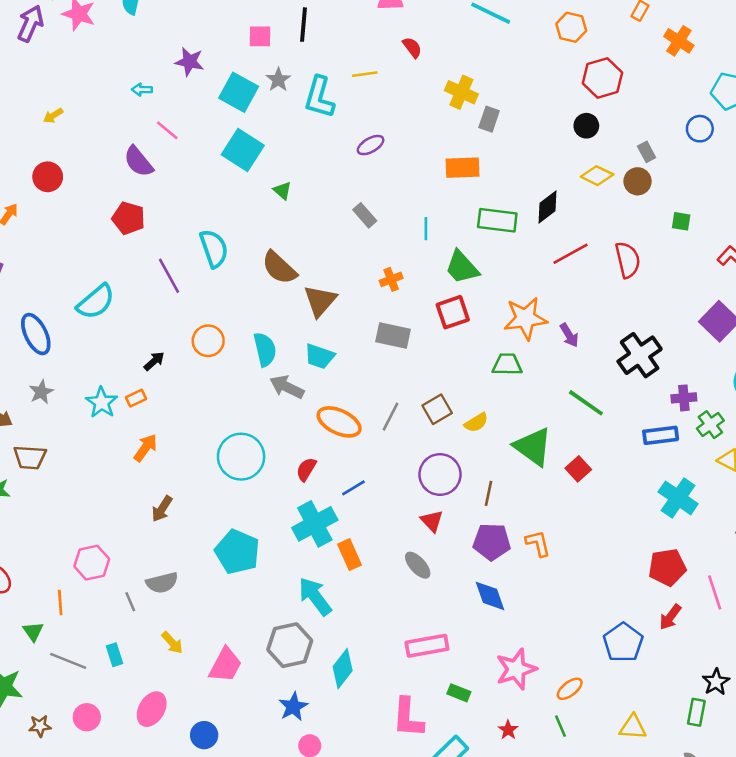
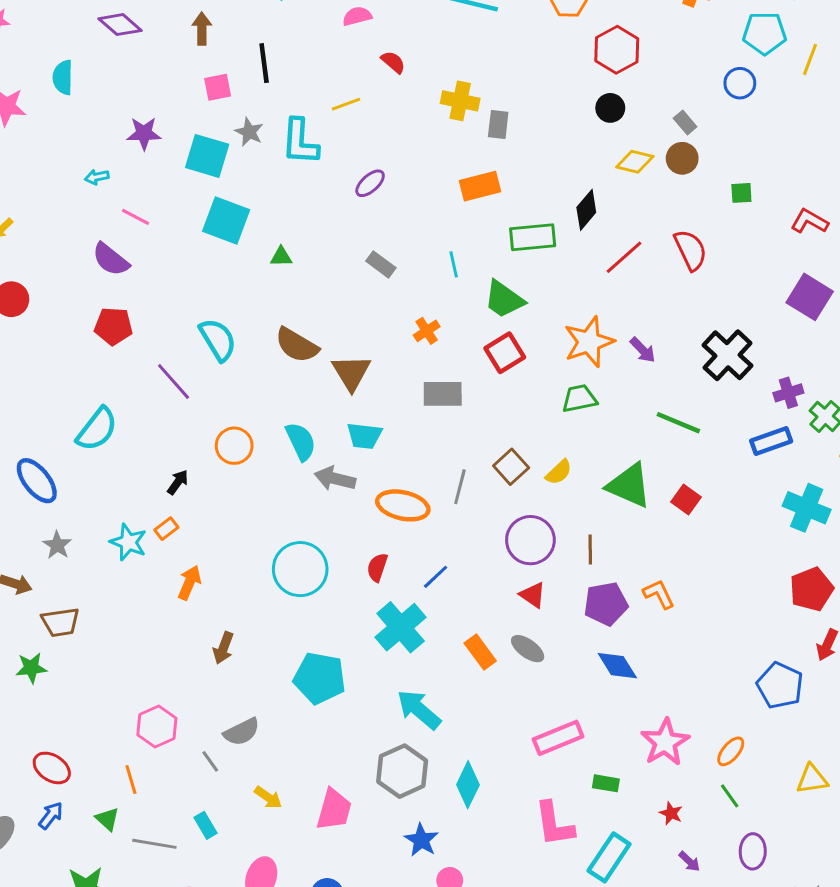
green triangle: (282, 191) -> (281, 257), turned -30
orange rectangle: (350, 555) -> (480, 652), moved

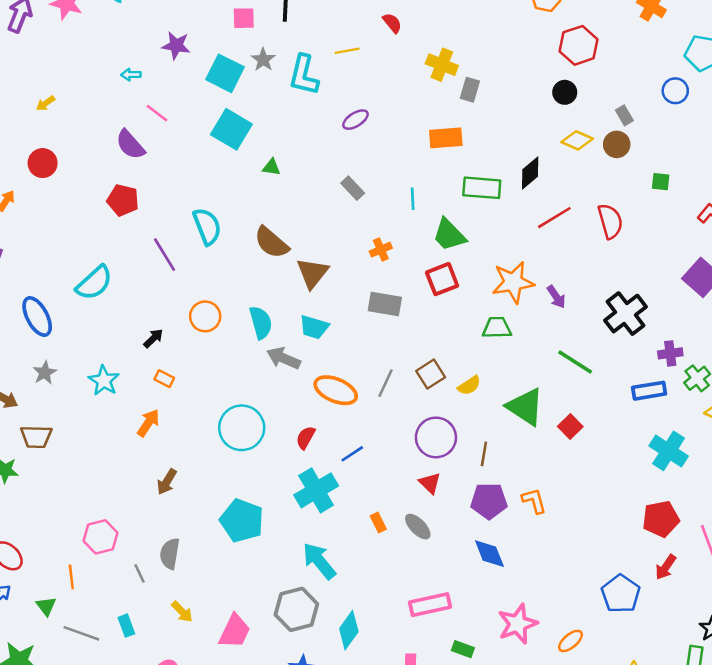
orange rectangle: (166, 529) -> (164, 379), moved, turned 54
orange rectangle: (480, 652) -> (378, 523), size x0.7
gray semicircle: (242, 732) -> (170, 554), turned 116

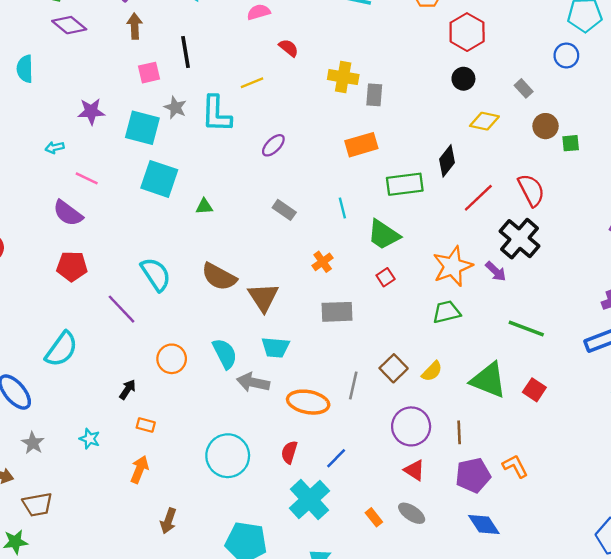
brown circle: (617, 144) -> (546, 126), moved
red square: (442, 279) -> (386, 277), size x0.6
black cross: (625, 314) -> (519, 239), moved
cyan star: (104, 381) -> (90, 439), size x0.7

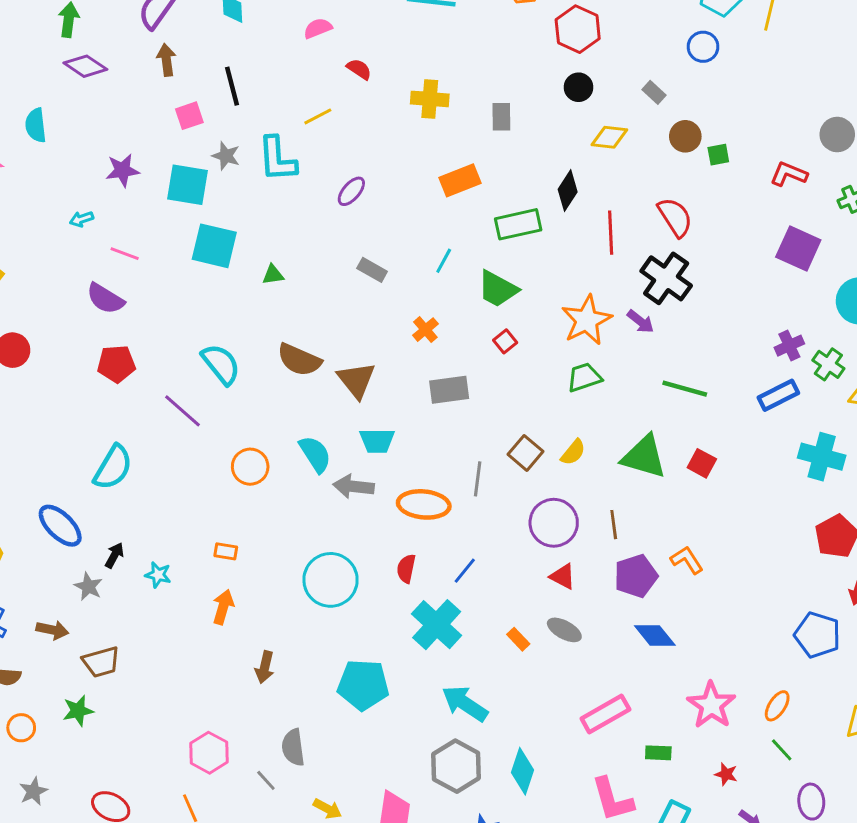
gray rectangle: (374, 95) -> (501, 117), moved
red line: (478, 198) -> (611, 233), turned -44
cyan line: (342, 208) -> (444, 261), turned 48
black arrow: (128, 389) -> (114, 555), moved

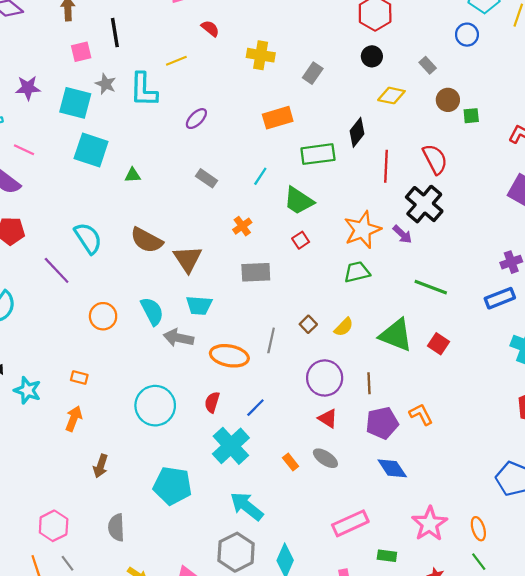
gray rectangle: (501, 117) -> (313, 73), turned 30
brown square: (525, 453) -> (308, 324), size x0.7
cyan star: (158, 575) -> (27, 390), size x1.4
orange ellipse: (777, 706) -> (478, 529), turned -55
gray line: (266, 780) -> (67, 563), moved

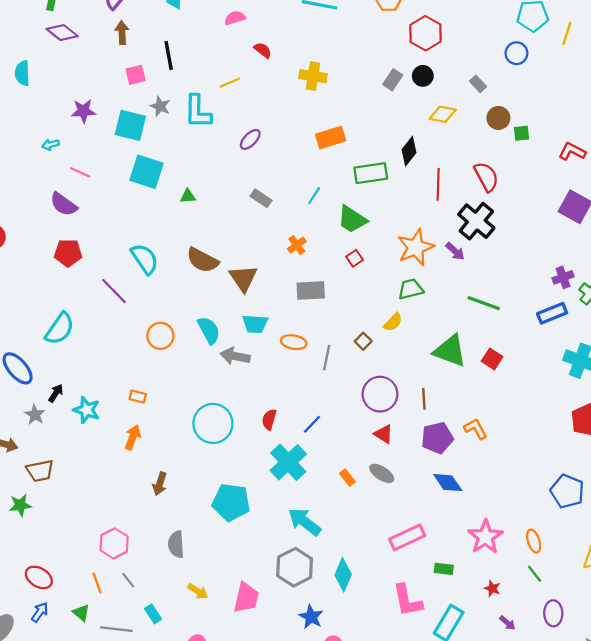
gray rectangle: (313, 73) -> (393, 80), moved
yellow semicircle: (344, 327) -> (393, 322), moved
orange ellipse: (229, 356) -> (294, 342), moved, size x0.7

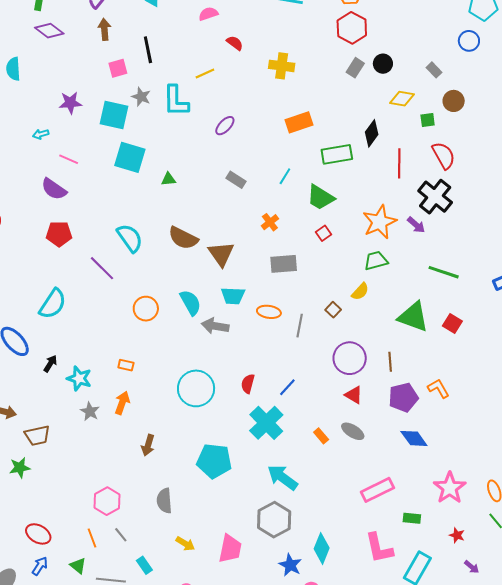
red hexagon: (425, 33) -> (352, 28), moved
green square: (522, 133) -> (428, 120), moved
gray star: (35, 415) -> (90, 411), moved
cyan diamond: (343, 575) -> (322, 548), moved

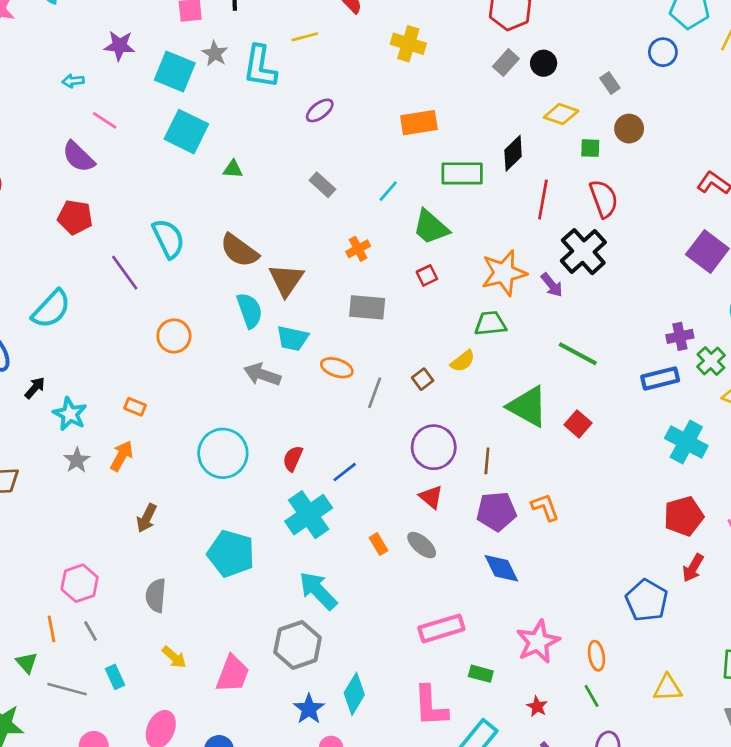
cyan semicircle: (190, 303) -> (250, 310), moved

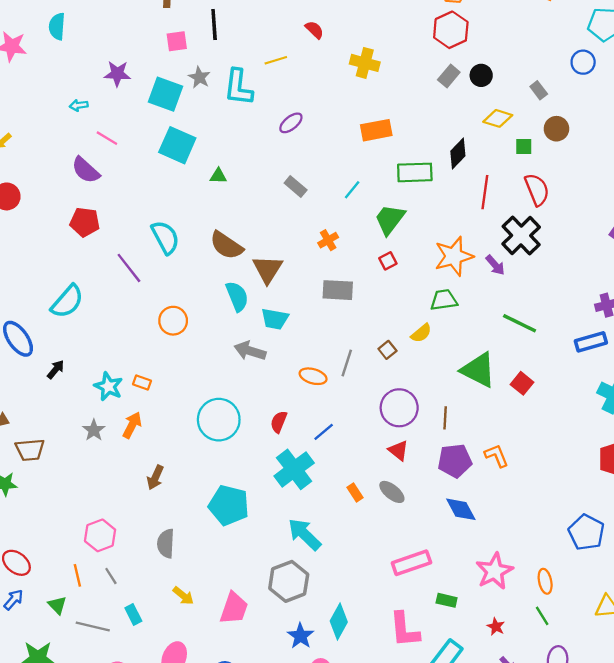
green trapezoid: (431, 227) -> (390, 219), turned 88
orange ellipse: (337, 368) -> (313, 376), moved
cyan star: (70, 414) -> (108, 387), moved

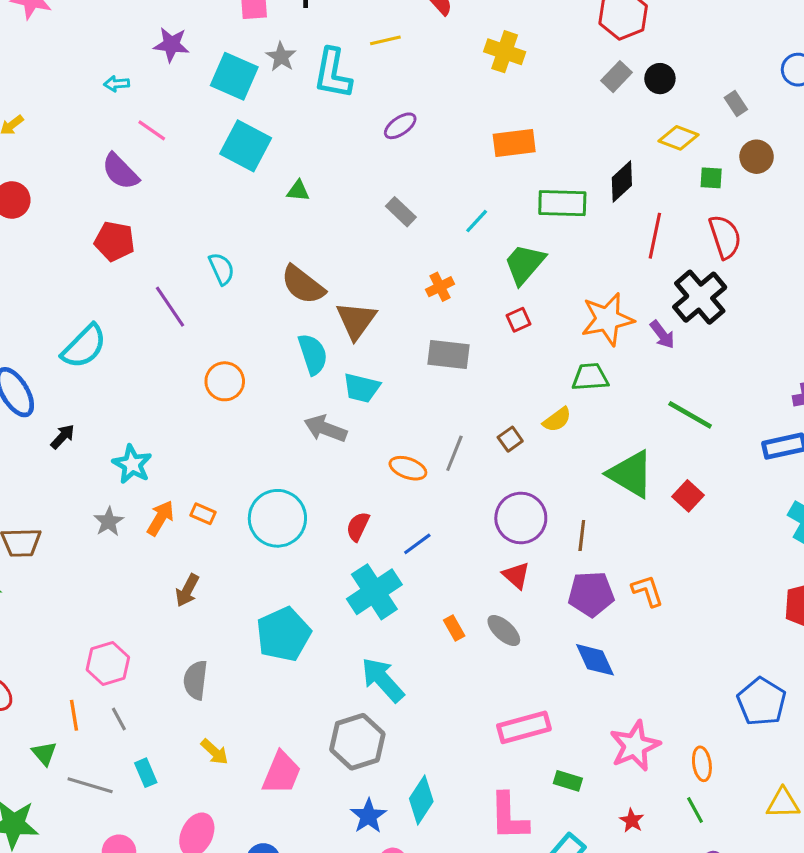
cyan semicircle: (165, 237) -> (222, 269), size x0.7
orange rectangle: (142, 382) -> (203, 514), moved
cyan pentagon: (229, 505) -> (284, 634), turned 30

